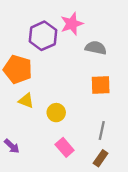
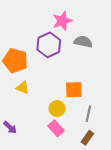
purple hexagon: (43, 36) -> (49, 45), moved
orange square: (101, 85) -> (74, 90), moved
yellow circle: (56, 113) -> (57, 109), moved

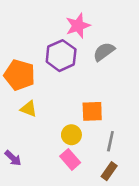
gray semicircle: (83, 42) -> (104, 52), turned -48

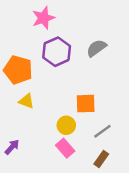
pink star: (78, 26) -> (43, 18), moved
gray line: (110, 141) -> (102, 131), turned 42
purple arrow: (13, 158) -> (12, 147), turned -91

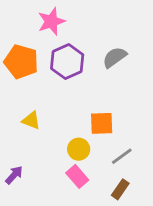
orange pentagon: (18, 70) -> (21, 62), moved

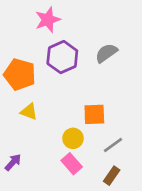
orange pentagon: (21, 62) -> (20, 74), moved

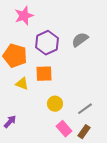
pink star: (48, 20) -> (24, 16), moved
orange square: (94, 114) -> (44, 74), moved
pink rectangle: (72, 164) -> (64, 129), moved

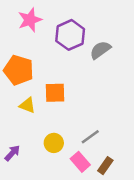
purple hexagon: (47, 43) -> (70, 35), moved
yellow circle: (55, 104) -> (54, 143), moved
gray line: (85, 109) -> (90, 137), moved

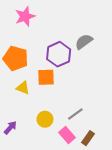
purple hexagon: (70, 35) -> (59, 54), moved

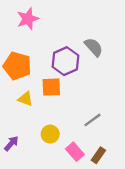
gray semicircle: (84, 42) -> (94, 47), turned 84
gray line: (75, 114) -> (92, 120), moved

